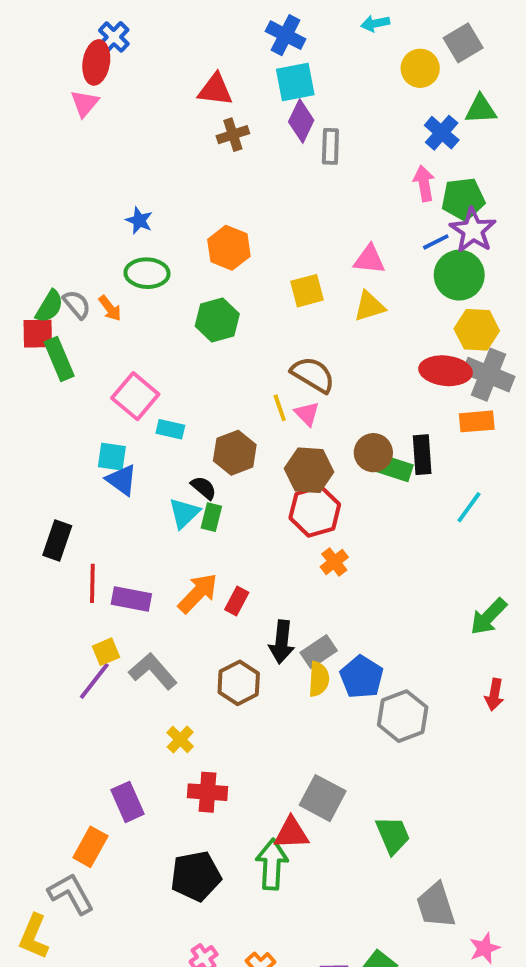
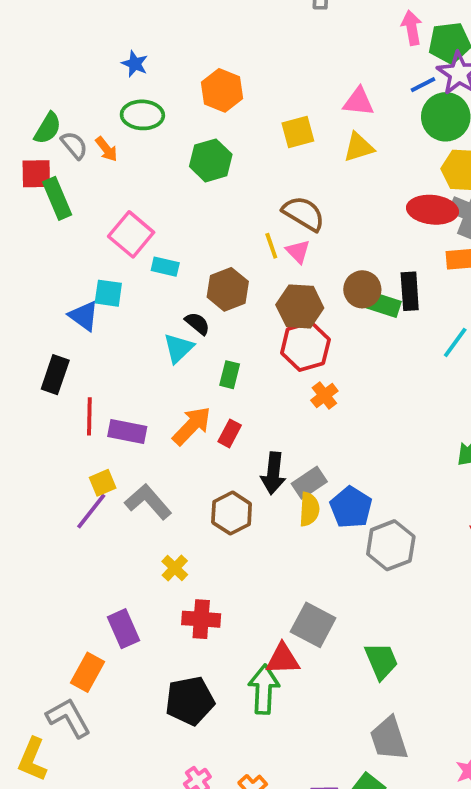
green semicircle: (49, 306) -> (48, 128), moved
blue triangle: (122, 480) -> (84, 316), moved
green rectangle: (211, 517) -> (230, 375), moved
gray trapezoid: (436, 905) -> (389, 739), moved

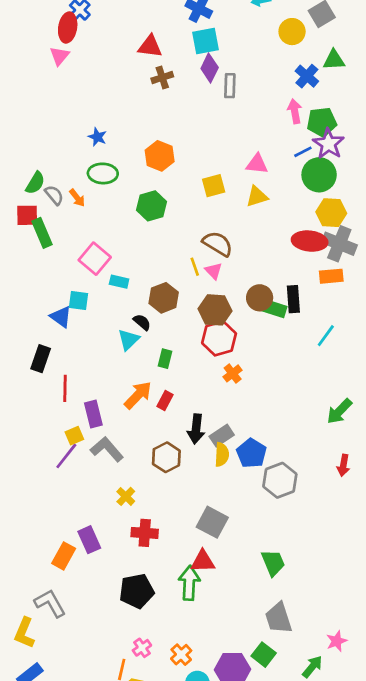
purple rectangle: (127, 432) -> (93, 414), moved, turned 65
gray square: (313, 625) -> (212, 522), moved
orange rectangle: (87, 672) -> (64, 556), moved

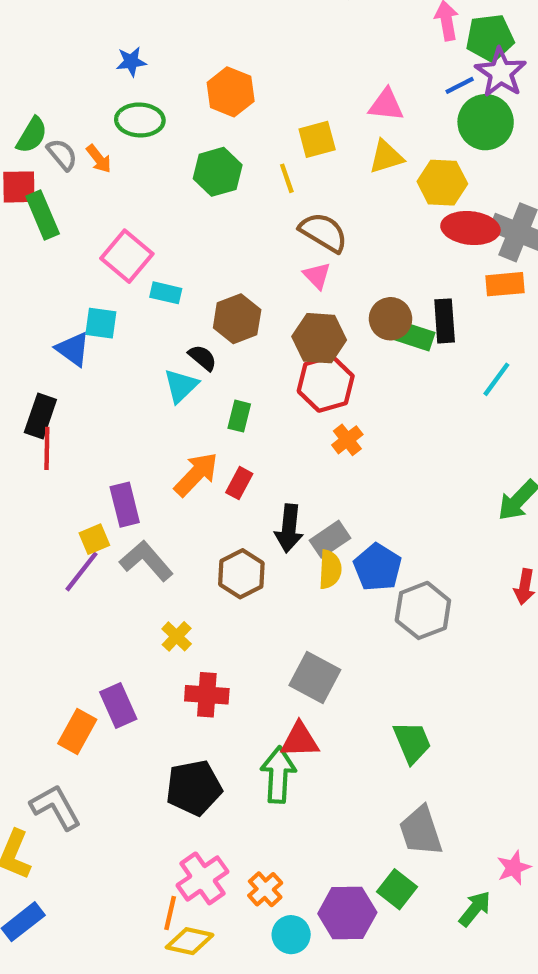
blue star: (97, 137) -> (131, 62), turned -30
yellow hexagon: (331, 213) -> (442, 183), moved
yellow line: (195, 267) -> (287, 178), moved
red line: (65, 388) -> (47, 448), moved
pink cross: (142, 648) -> (203, 878), size x1.6

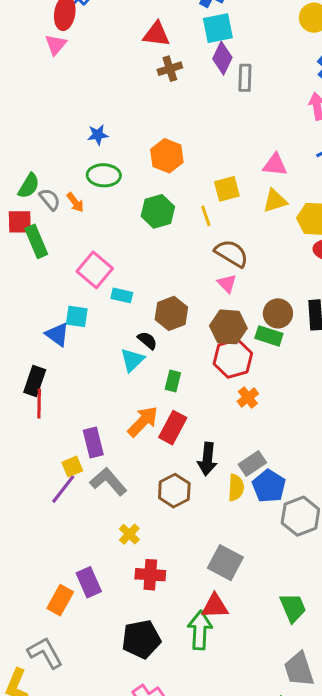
green rectangle: (414, 336) -> (269, 336), moved
red rectangle: (239, 483) -> (173, 428), size x1.5
gray rectangle: (330, 539) -> (252, 464), moved

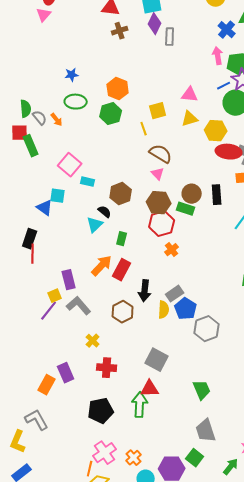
green semicircle: (29, 186) -> (26, 109), turned -36
green hexagon: (158, 211) -> (111, 114), moved

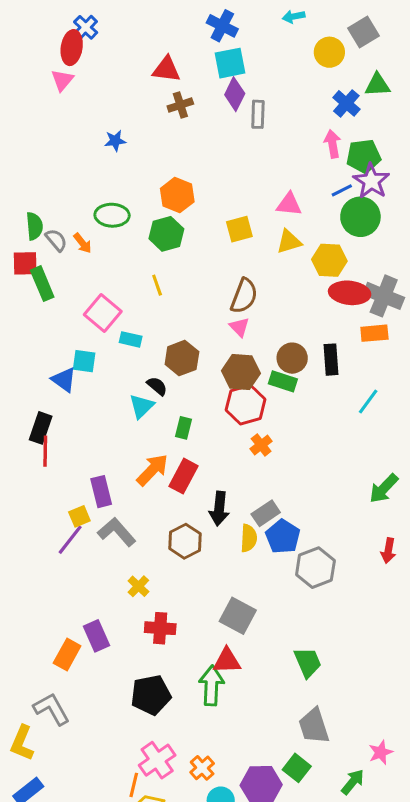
blue star: (72, 75) -> (115, 141), moved
yellow line: (144, 129) -> (157, 285), moved
brown semicircle: (161, 154) -> (244, 296), turned 80

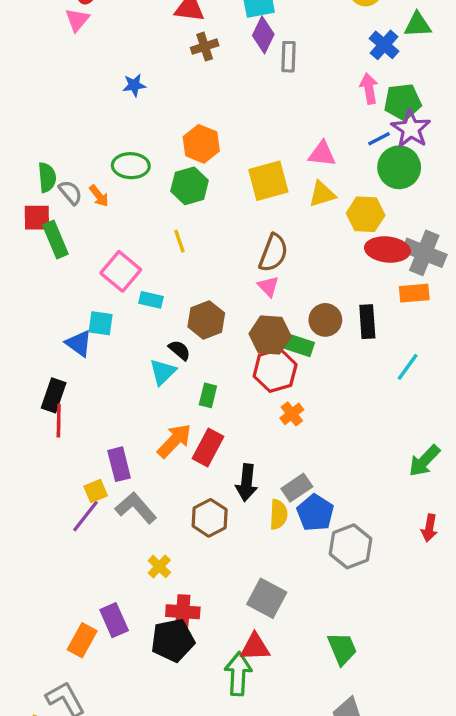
yellow square: (239, 229) -> (268, 181), size x1.4
green rectangle: (283, 381) -> (299, 345), moved
black pentagon: (151, 695) -> (173, 640), moved

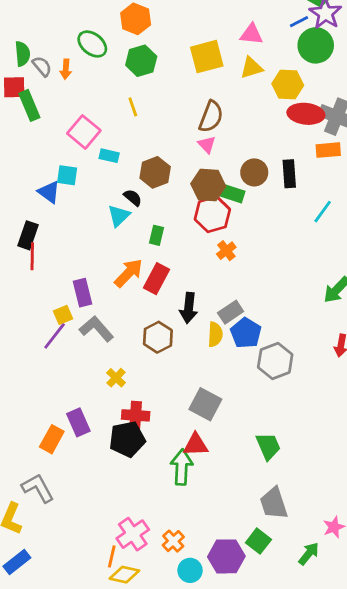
orange hexagon: (201, 144) -> (136, 19), moved
green ellipse: (131, 166) -> (92, 44), turned 36
orange arrow: (99, 196) -> (66, 69), turned 42

